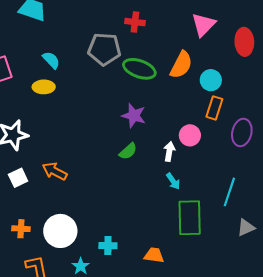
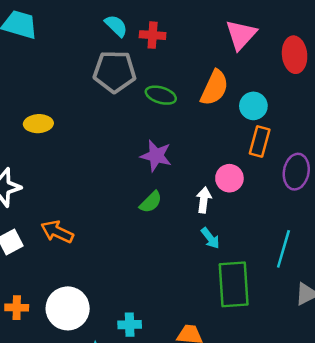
cyan semicircle: (51, 60) -> (116, 26), moved
green ellipse: (139, 69) -> (161, 95), size x0.7

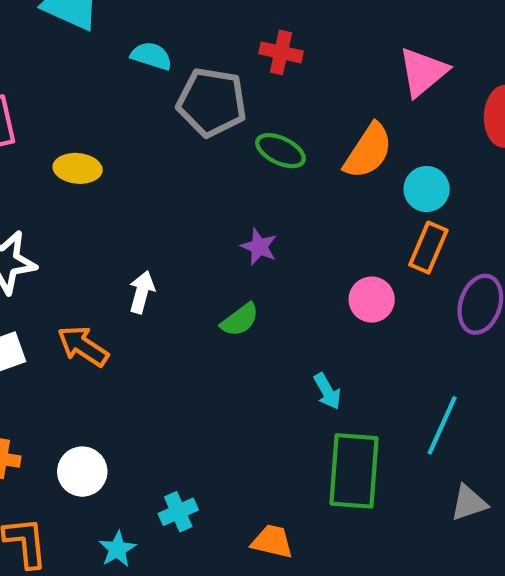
cyan semicircle: (116, 26) -> (151, 56), moved, turned -35
purple star: (156, 156) -> (259, 247), size x0.7
white arrow: (204, 200) -> (142, 292), moved
white circle: (68, 308) -> (82, 472), size x0.7
cyan cross: (130, 325) -> (178, 512), turned -30

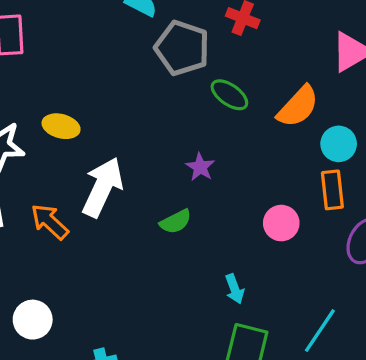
yellow ellipse: (78, 168) -> (61, 126), moved
orange rectangle: (428, 248) -> (332, 190), turned -39
white arrow: (142, 292) -> (103, 187), size x1.8

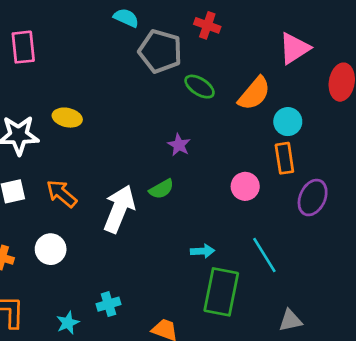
white arrow: (103, 187) -> (119, 209), moved
cyan arrow: (235, 289) -> (203, 251), moved, turned -70
white circle: (33, 320) -> (51, 249), moved
cyan line: (320, 331) -> (264, 255), moved, turned -63

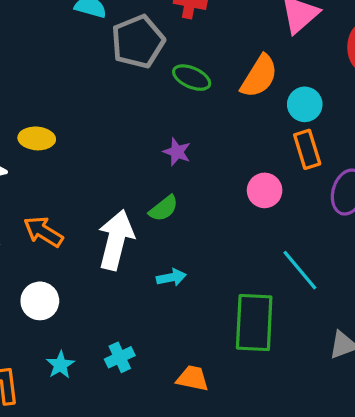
gray pentagon: (160, 51) -> (138, 42), turned -30
cyan arrow: (203, 251) -> (171, 277), moved
cyan star: (68, 323) -> (60, 365), moved

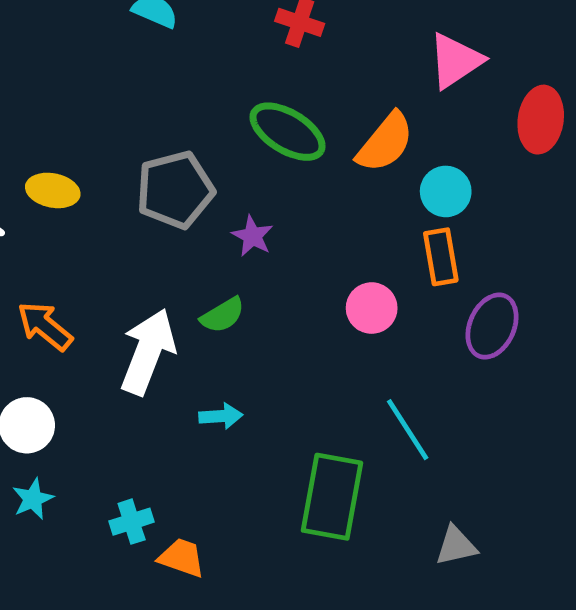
gray pentagon: (138, 42) -> (175, 190), moved
green ellipse: (192, 78) -> (288, 132), size x1.4
cyan star: (60, 365) -> (33, 499), moved
orange trapezoid: (193, 378) -> (182, 558), moved

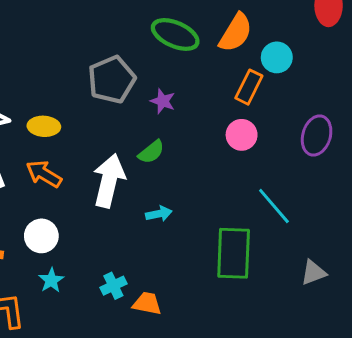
yellow ellipse: (53, 190) -> (44, 126), moved
orange rectangle: (441, 257) -> (249, 87), moved, turned 44

